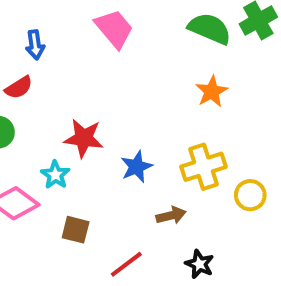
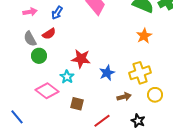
blue arrow: (35, 45) -> (57, 13), turned 40
yellow circle: (250, 195) -> (155, 95), moved

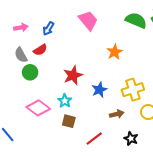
orange star: (144, 36) -> (115, 52), moved
red star: (81, 59) -> (73, 75), turned -30
cyan star: (67, 77) -> (65, 101), moved

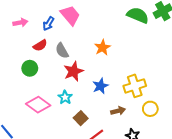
pink trapezoid: (88, 20) -> (70, 15), moved
orange star: (115, 52) -> (102, 47), moved
gray semicircle: (21, 55) -> (62, 51), moved
brown square: (69, 121) -> (81, 118), moved, turned 32

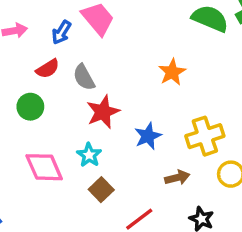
orange star: (102, 47) -> (172, 72), moved
pink diamond: (38, 105) -> (44, 167), turned 30
brown square: (81, 118) -> (101, 190), moved

